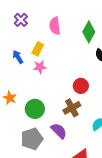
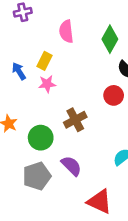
purple cross: (21, 20) -> (23, 12), moved, turned 32
red circle: (81, 86) -> (114, 95), moved
brown cross: (72, 108) -> (75, 120), moved

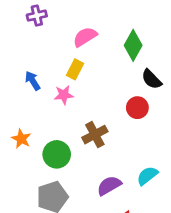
pink semicircle: (66, 31) -> (85, 37), turned 65
yellow rectangle: (45, 61) -> (75, 69), moved
purple semicircle: (71, 166) -> (109, 186), moved, turned -75

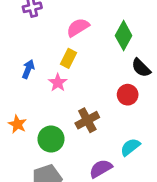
blue arrow: (33, 81) -> (28, 69), turned 54
pink star: (64, 95) -> (58, 83), turned -30
cyan semicircle: (147, 176) -> (130, 147), moved

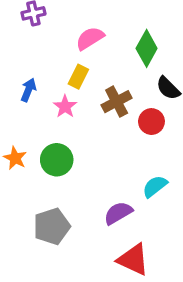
brown cross: (87, 120) -> (117, 102), moved
green circle: (51, 139) -> (57, 160), moved

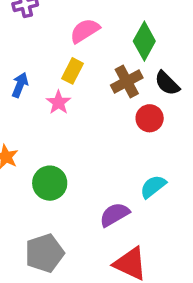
brown cross: (117, 102) -> (127, 81), moved
green circle: (57, 160) -> (50, 183), moved
gray pentagon: (52, 226) -> (44, 253), moved

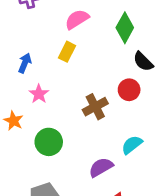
brown cross: (127, 81) -> (95, 107), moved
pink star: (58, 102) -> (39, 94), moved

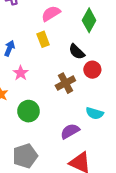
yellow rectangle: (67, 52) -> (43, 39), turned -48
black semicircle: (143, 62) -> (77, 52), moved
cyan semicircle: (132, 145) -> (95, 113), turned -126

